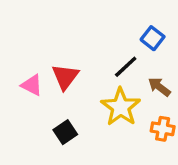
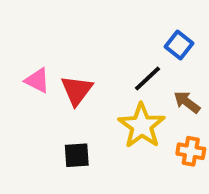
pink triangle: (32, 85) -> (37, 80), moved
black square: (65, 132) -> (77, 155), turned 30

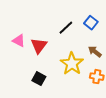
black line: (148, 78) -> (66, 28), moved
black square: (77, 155) -> (39, 79), turned 32

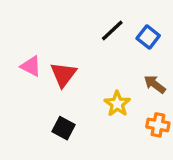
black line: (66, 28) -> (112, 30), moved
yellow star: (72, 64) -> (117, 104), size x0.7

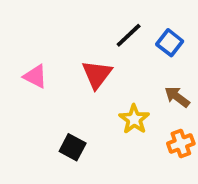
red triangle: (63, 74) -> (97, 74), moved
orange cross: (158, 125) -> (181, 143), turned -30

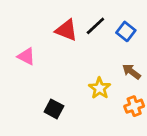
red triangle: (97, 74) -> (66, 30), moved, turned -45

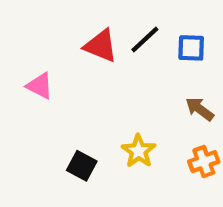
blue square: (126, 31) -> (191, 48), turned -36
yellow star: (100, 88) -> (139, 151), moved

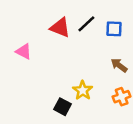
black square: (82, 166) -> (63, 107), moved

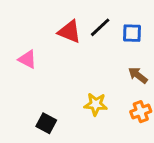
yellow star: (83, 90) -> (96, 104), turned -30
black square: (63, 107) -> (46, 123), moved

